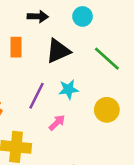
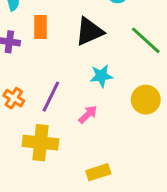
purple line: (36, 96) -> (51, 97), moved

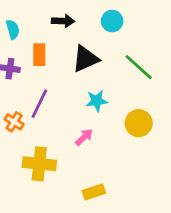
purple line: (51, 97) -> (39, 104), moved

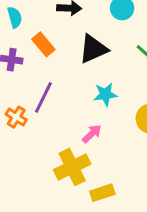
orange rectangle: (39, 55) -> (43, 44), turned -40
yellow cross: (39, 164) -> (72, 167), moved, turned -32

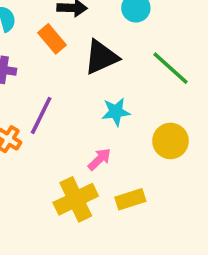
orange rectangle: (43, 44) -> (52, 39), moved
yellow rectangle: (102, 193) -> (130, 199), moved

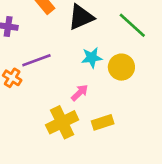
purple line: (41, 115) -> (36, 60), turned 44
yellow circle: (170, 141) -> (121, 67), moved

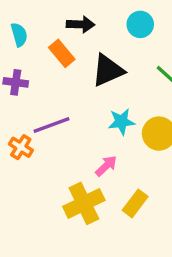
yellow rectangle: (103, 122) -> (135, 203), turned -35

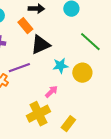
black triangle: (108, 70) -> (40, 45), moved
yellow rectangle: (135, 203) -> (68, 124), moved

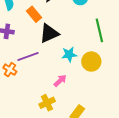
green line: (90, 42) -> (99, 30), turned 35
yellow cross: (38, 114) -> (47, 103), size x0.7

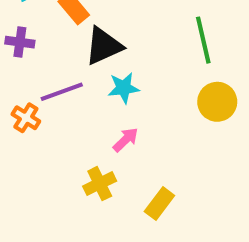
cyan star: (69, 54) -> (124, 88), moved
yellow circle: (91, 62) -> (217, 102), moved

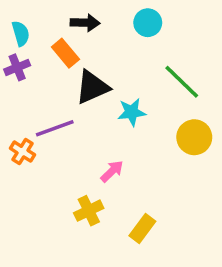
green line: (203, 40) -> (182, 82), turned -33
purple cross: (20, 42) -> (17, 67), moved, turned -30
cyan star: (124, 88) -> (132, 112), moved

